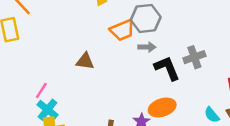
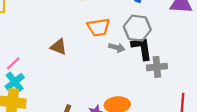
gray hexagon: (146, 18) -> (137, 28), moved
black L-shape: (167, 68) -> (142, 48), moved

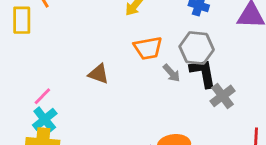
gray arrow: (117, 48) -> (172, 73), turned 35
gray cross: (157, 67) -> (222, 96), turned -30

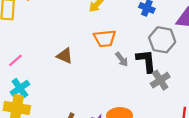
gray hexagon: (197, 48) -> (162, 40), moved
pink line: (42, 96) -> (15, 60), moved

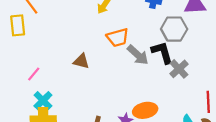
gray arrow: (122, 59) -> (138, 55), size x1.5

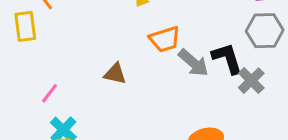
gray hexagon: (174, 29) -> (265, 31), moved

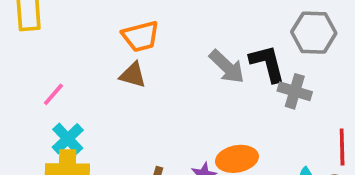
orange trapezoid: (165, 39) -> (141, 36), moved
gray cross: (251, 81) -> (295, 91), turned -32

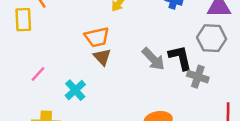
brown triangle: (133, 75) -> (102, 57), moved, turned 30
cyan cross: (68, 139) -> (75, 90), moved

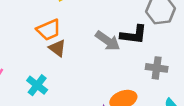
black L-shape: (180, 58) -> (134, 35), turned 120
gray cross: (198, 77) -> (157, 68), moved

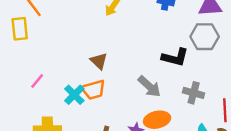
orange trapezoid: (49, 30) -> (93, 90), moved
gray arrow: (108, 41) -> (149, 86), moved

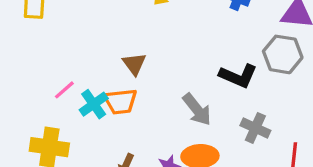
pink line: (37, 81) -> (64, 90), moved

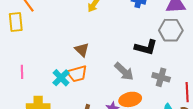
pink line: (64, 90) -> (22, 72), moved, turned -40

